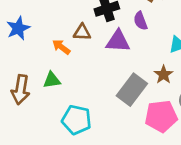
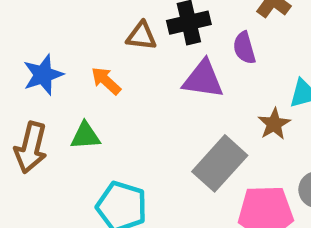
blue star: (18, 28) -> (43, 75), moved
brown triangle: (82, 32) -> (141, 36), moved
brown star: (164, 75) -> (274, 124), moved

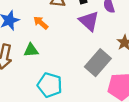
purple triangle: (203, 79) -> (89, 21), turned 35

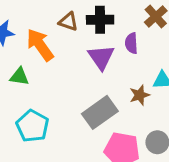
orange arrow: (41, 23) -> (40, 45), size x1.6

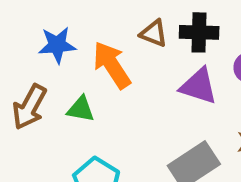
purple triangle: (101, 57) -> (199, 86), turned -40

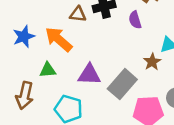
purple triangle: (199, 86) -> (89, 75), moved
brown arrow: (29, 107) -> (25, 95), moved

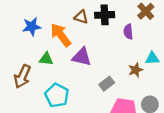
purple triangle: (89, 75) -> (82, 57), moved
gray rectangle: (122, 84) -> (107, 84), size x0.6

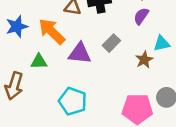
purple semicircle: (128, 32) -> (141, 16), moved, turned 48
gray rectangle: (107, 84) -> (111, 43), moved
cyan pentagon: (57, 95) -> (73, 101), moved

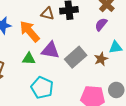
gray rectangle: (111, 43) -> (76, 57), moved, size x1.5
green triangle: (39, 62) -> (29, 59), moved

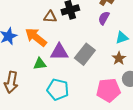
brown star: (101, 59) -> (119, 58), moved

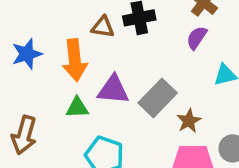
orange arrow: (36, 37) -> (75, 60), turned -140
brown star: (119, 58) -> (189, 121), moved

